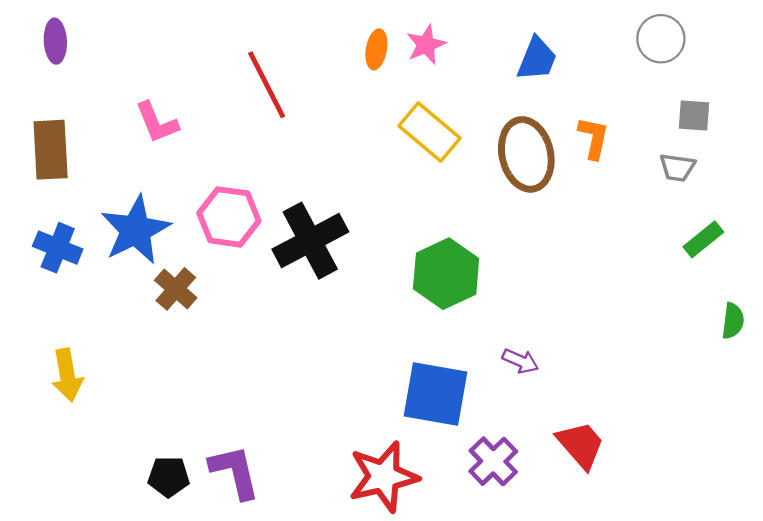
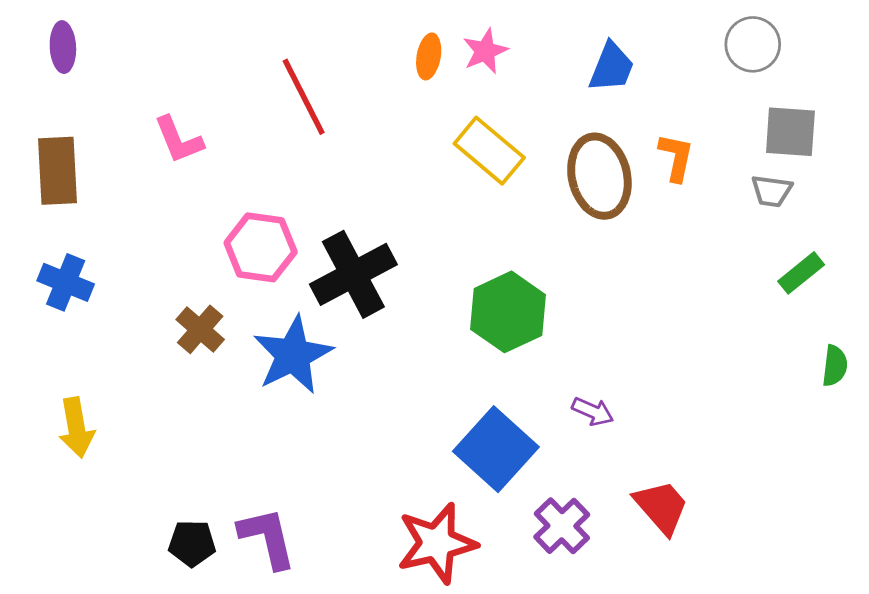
gray square: (694, 115) -> (790, 132), size x1.4
blue star: (136, 230) -> (293, 355), moved
blue square: (435, 394) -> (496, 449), turned 32

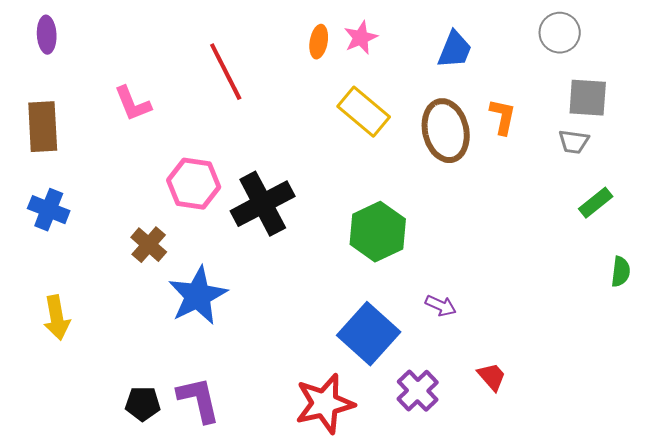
blue star: (293, 355) -> (198, 296), moved
red trapezoid: (661, 507) -> (492, 377), size x0.7

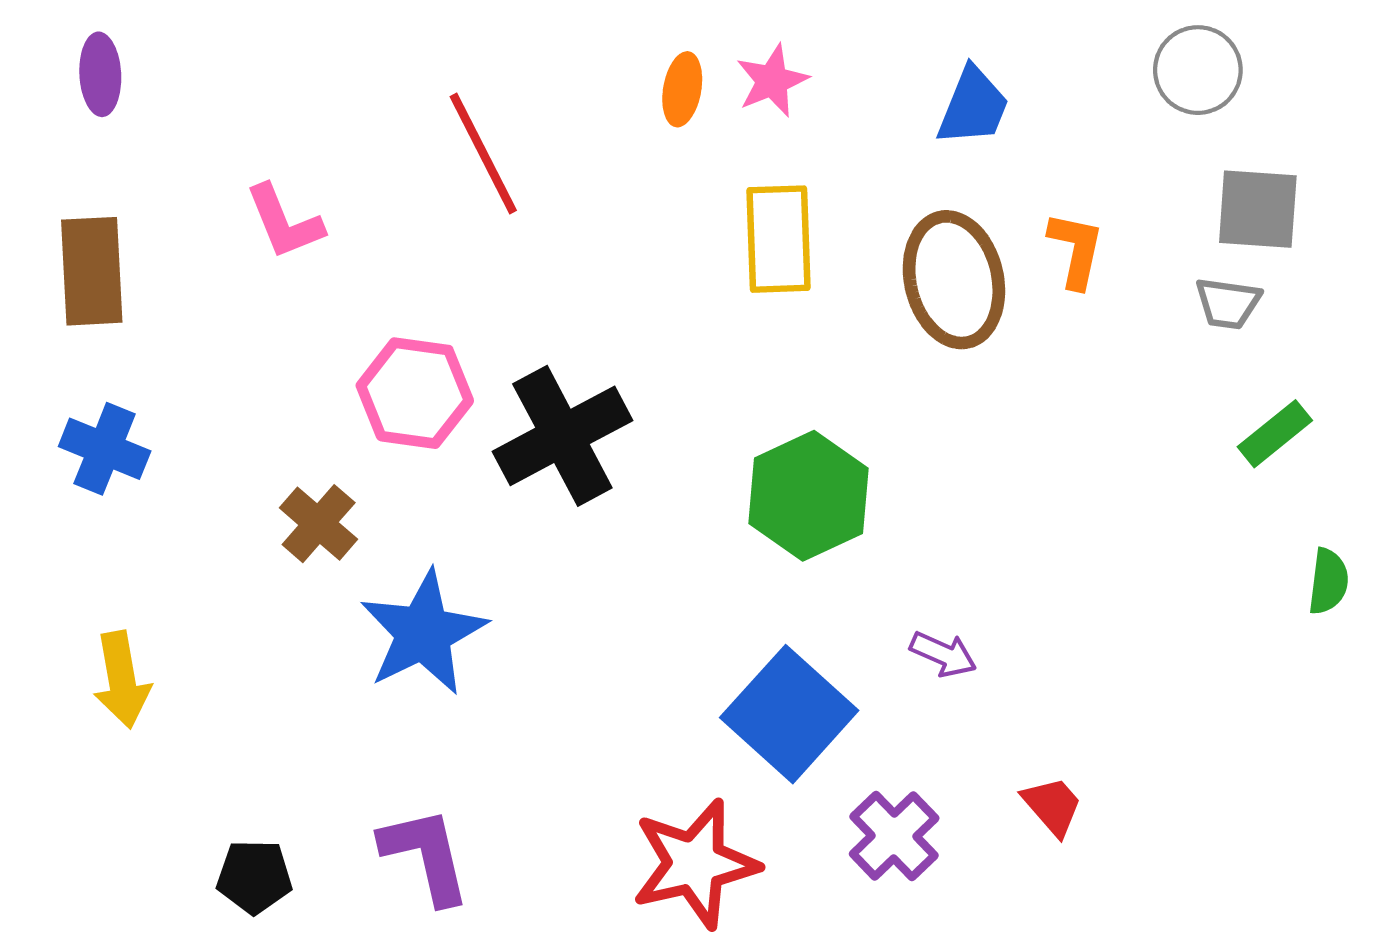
yellow rectangle: (364, 112) -> (779, 239), turned 48
black pentagon: (143, 404) -> (254, 877), moved

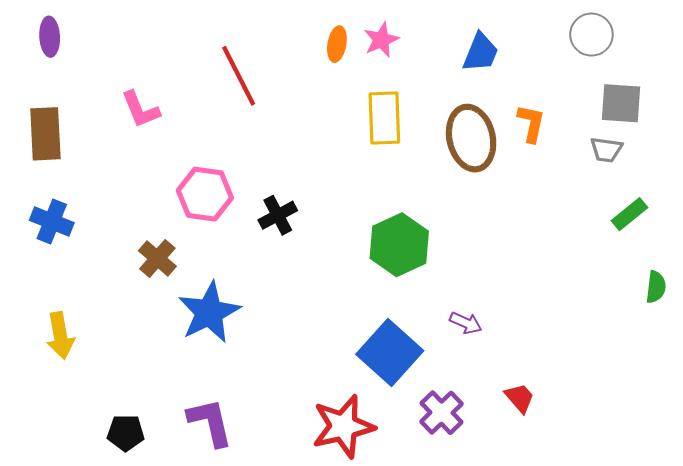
black cross: (562, 436) -> (278, 215), size x0.6

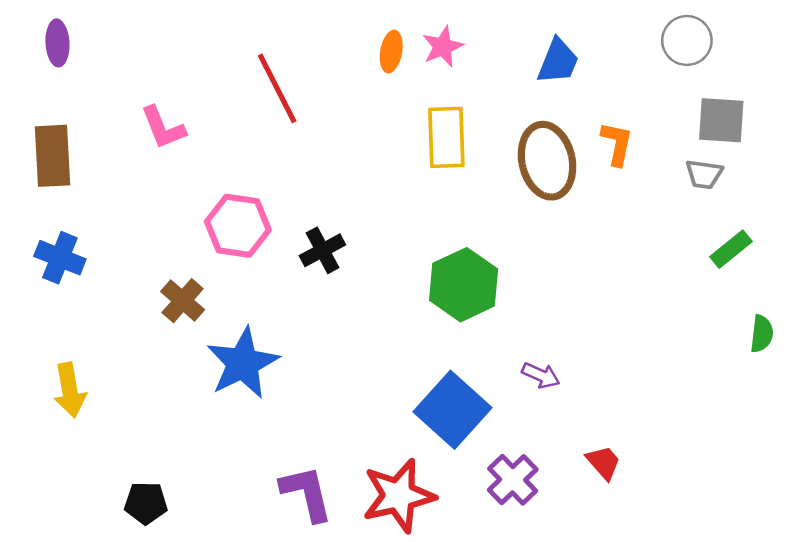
purple L-shape: (210, 422) -> (307, 493), moved

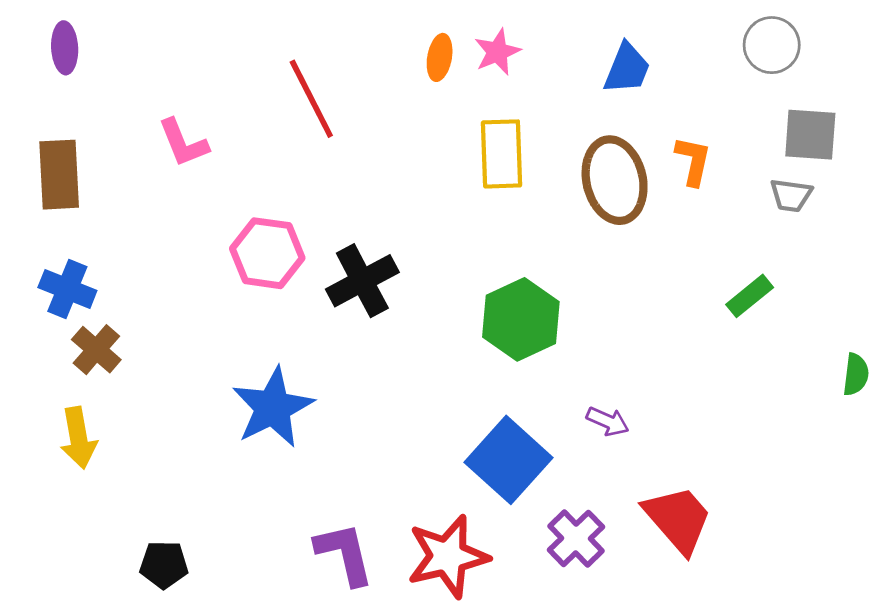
green rectangle: (731, 249) -> (750, 296), moved
black cross: (322, 250) -> (362, 281), size x1.4
brown cross: (183, 301) -> (96, 350), moved
red trapezoid: (603, 463) -> (678, 519), size x1.8

